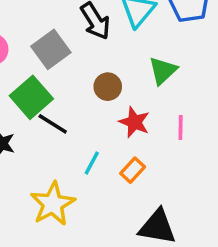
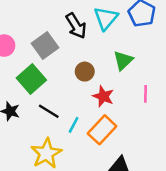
black line: (53, 124) -> (49, 111), moved
pink line: (181, 127) -> (145, 94), moved
orange rectangle: (133, 170) -> (102, 130), size x1.6

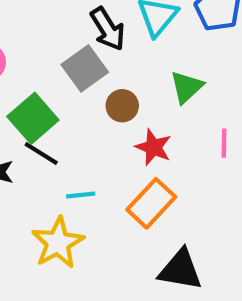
gray square: (45, 46) -> (85, 68), moved
black line: (49, 111) -> (41, 154), moved
cyan line: (74, 125) -> (81, 195), moved, turned 56

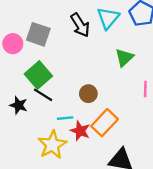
gray square: (85, 68) -> (38, 34), moved, turned -35
brown circle: (122, 106) -> (88, 94), moved
red star: (153, 147) -> (80, 131), moved

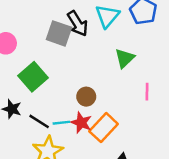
gray square: (38, 34) -> (59, 33), moved
black line: (43, 95) -> (39, 121), moved
red star: (80, 131) -> (81, 123), moved

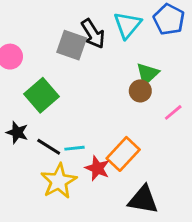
pink line: (147, 92) -> (173, 112), turned 49
brown circle: (86, 97) -> (140, 91), moved
red star: (81, 123) -> (97, 168), moved

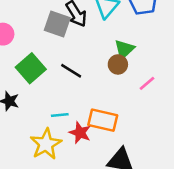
black line: (49, 147) -> (71, 71), moved
orange rectangle: (123, 154) -> (103, 120), turned 60

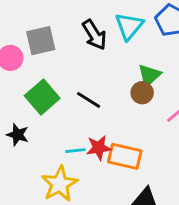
gray square: (57, 24) -> (41, 41), moved, turned -32
red star: (80, 133) -> (99, 148), moved, turned -30

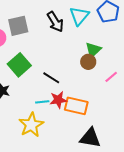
black line: (89, 100) -> (51, 78), moved

